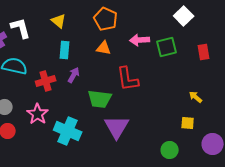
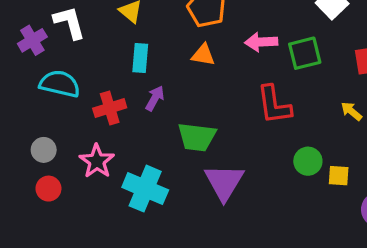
red L-shape: (128, 79) -> (274, 105), moved
yellow arrow: (196, 97) -> (351, 111), moved
green circle: (170, 150) -> (308, 161), moved

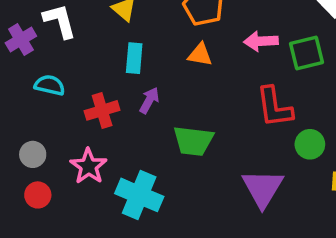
cyan semicircle: (60, 84) -> (50, 85), size x0.7
green circle: (308, 161) -> (310, 144), moved
purple triangle: (224, 182) -> (263, 188), moved

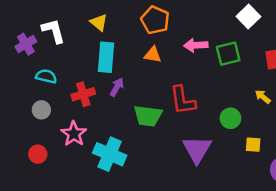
cyan rectangle: (134, 58) -> (106, 57), size x1.4
red L-shape: (274, 107) -> (183, 100), moved
gray circle: (33, 154) -> (41, 110), moved

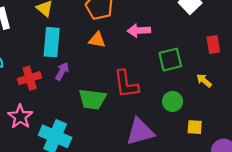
green square: (228, 54) -> (170, 60), moved
purple triangle: (197, 149) -> (140, 132), turned 44

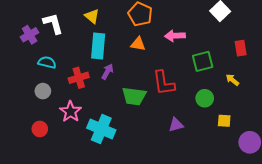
purple triangle: (140, 132) -> (176, 125), size x0.6

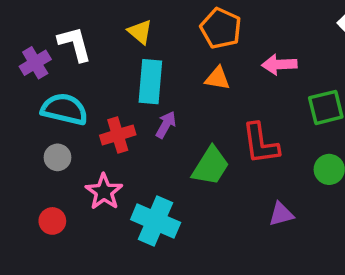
cyan semicircle: (47, 62) -> (64, 109), size x1.5
green trapezoid: (134, 96) -> (211, 166), turned -65

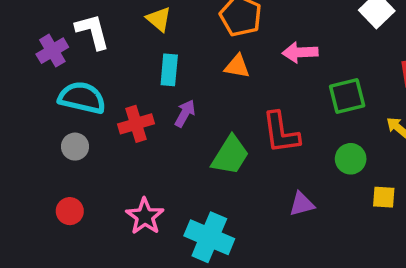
cyan rectangle: (150, 82) -> (169, 70), size x0.7
pink star: (104, 192) -> (145, 216), moved
cyan cross: (156, 221) -> (209, 237), moved

